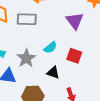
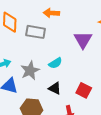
red square: (74, 56) -> (84, 90), moved

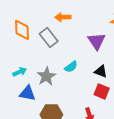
gray rectangle: (36, 32) -> (49, 37), turned 48
black triangle: (55, 88) -> (101, 71), moved

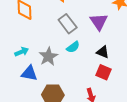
gray rectangle: (49, 37) -> (68, 24), moved

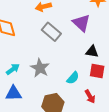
cyan semicircle: (73, 47) -> (73, 78), moved
blue triangle: (29, 73) -> (14, 93), moved

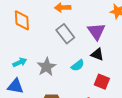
black triangle: (92, 52) -> (97, 54), moved
cyan semicircle: (73, 78) -> (78, 65), moved

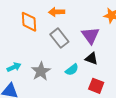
orange diamond: (22, 20) -> (29, 22), moved

